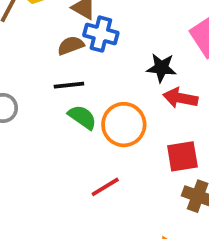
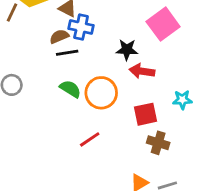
black line: (69, 85) -> (67, 53), moved

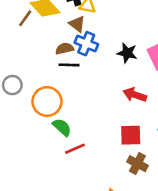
black star: (127, 50) -> (127, 53), moved
green semicircle: (70, 89) -> (62, 127), moved
orange circle: (101, 93) -> (47, 102), moved

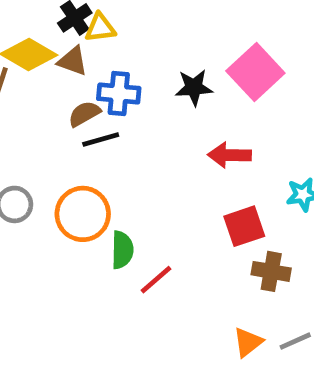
brown triangle: (77, 24) -> (73, 61), moved
green semicircle: (62, 127) -> (122, 250), turned 66

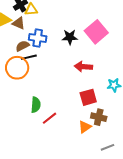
orange circle: (83, 214) -> (17, 68), moved
orange triangle: (248, 342) -> (85, 127), moved

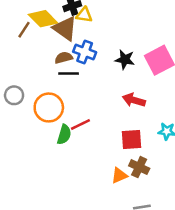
brown triangle: (19, 23) -> (65, 28), size x1.5
orange circle: (17, 68) -> (49, 107), moved
red line: (49, 118) -> (80, 125), moved

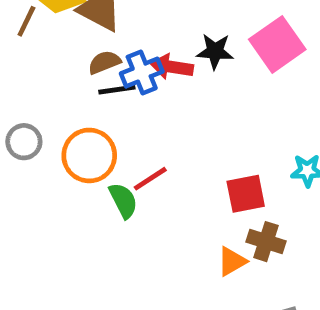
blue cross: (85, 52) -> (142, 73), moved, turned -35
red arrow: (134, 100) -> (172, 67), moved
green semicircle: (64, 135) -> (123, 201), turned -36

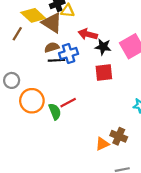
brown line: (26, 21) -> (17, 34), moved
red arrow: (172, 67) -> (88, 34), moved
orange circle: (89, 155) -> (32, 101), moved
red square: (246, 194) -> (104, 72), moved

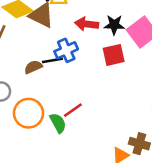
brown semicircle: (52, 47) -> (33, 67), moved
black star: (103, 47) -> (114, 25), moved
red square: (104, 72) -> (114, 55), moved

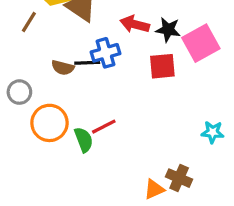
brown semicircle: (33, 67) -> (63, 68), turned -150

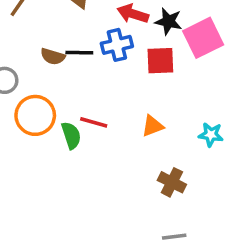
blue cross: (106, 53) -> (117, 45), moved
red line: (104, 127) -> (94, 122), turned 40
orange triangle: (154, 189) -> (153, 126), moved

